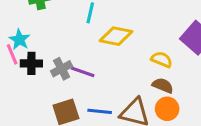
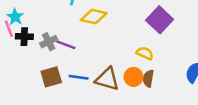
yellow semicircle: (162, 59) -> (145, 53), moved
brown semicircle: (163, 86) -> (148, 78), moved, turned -105

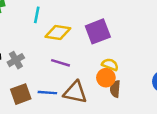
purple square: (160, 20) -> (98, 31), moved, turned 30
purple line: (66, 45) -> (60, 63), moved
orange circle: (133, 77) -> (106, 78), moved

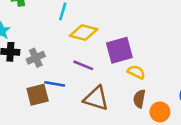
purple square: (98, 31) -> (119, 50), moved
orange circle: (106, 78) -> (160, 112), moved
blue line: (47, 93) -> (55, 84), moved

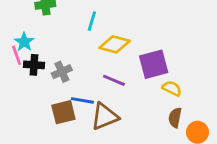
brown triangle: (96, 98) -> (105, 116), moved, turned -40

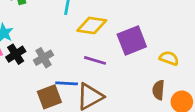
black cross: (34, 65) -> (16, 54), turned -30
yellow semicircle: (172, 88) -> (169, 58), moved

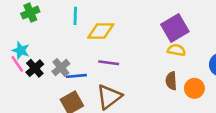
purple square: (132, 40) -> (175, 28), moved
blue line: (67, 83) -> (76, 76), moved

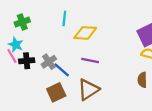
green cross: (30, 13) -> (22, 22), moved
black cross: (35, 68) -> (27, 61), turned 32
blue line: (76, 76) -> (62, 70), turned 42

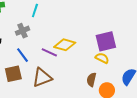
yellow diamond: (85, 33) -> (65, 45), moved
gray cross: (49, 62) -> (22, 31), moved

